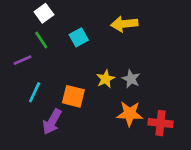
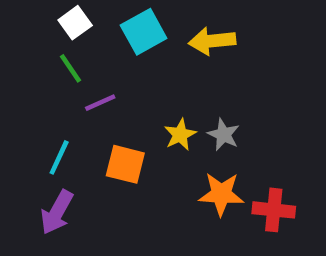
cyan square: (79, 37) -> (144, 32), moved, size x1.4
purple line: (22, 60) -> (100, 103), moved
purple arrow: (52, 122) -> (57, 212), moved

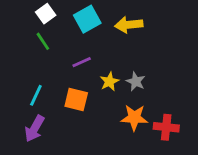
purple line: (100, 103) -> (82, 62), moved

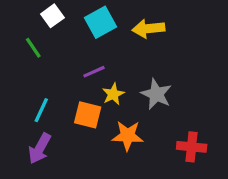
green line: (43, 41) -> (33, 48), moved
yellow star: (109, 81) -> (113, 94), moved
gray star: (136, 81) -> (156, 94), size x1.4
orange star: (134, 118) -> (128, 136), moved

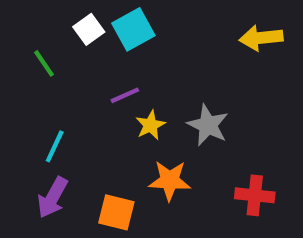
white square: (52, 16) -> (89, 29), moved
yellow arrow: (148, 29) -> (261, 38), moved
orange square: (88, 115) -> (116, 212), moved

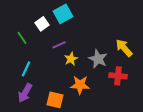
white square: (89, 29) -> (42, 24), moved
yellow arrow: (261, 38) -> (124, 48), moved, turned 54
green line: (44, 63) -> (22, 38), moved
red cross: (255, 195) -> (118, 76), moved

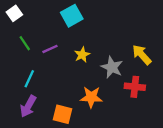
white square: (42, 24) -> (14, 13), moved
purple line: (59, 45) -> (50, 49), moved
yellow star: (71, 59) -> (82, 55), moved

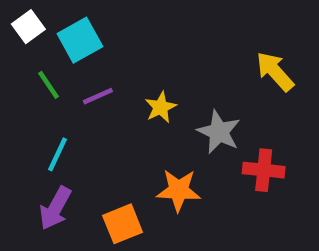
cyan square: (72, 16) -> (80, 40), moved
yellow arrow: (142, 55) -> (275, 71), moved
orange square: (63, 114) -> (123, 224), turned -36

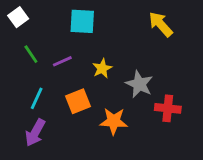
cyan square: (80, 40) -> (82, 21), moved, turned 32
yellow arrow: (275, 71) -> (161, 24), moved
orange square: (123, 224) -> (78, 101), moved

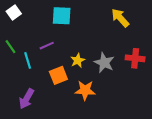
green line: (31, 54) -> (11, 47), moved
yellow star: (102, 68) -> (78, 60), moved
cyan line: (37, 98) -> (28, 60), moved, turned -42
red cross: (168, 108) -> (135, 58), moved

